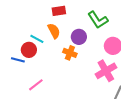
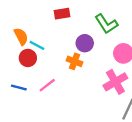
orange semicircle: (54, 31) -> (21, 36), moved
blue line: (18, 60) -> (19, 88), moved
pink line: (36, 85) -> (47, 85), moved

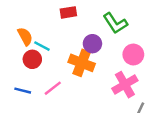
orange cross: (74, 61) -> (82, 63), size x1.5

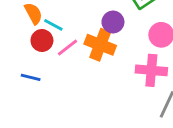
pink cross: (125, 85) -> (151, 70), turned 35
pink line: (53, 88) -> (68, 48), moved

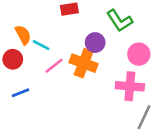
red circle: (42, 40) -> (13, 59), moved
blue line: (31, 77) -> (20, 93), turned -36

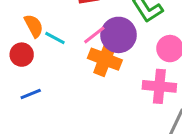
purple circle: (95, 43) -> (118, 35), size x1.5
pink line: (54, 66) -> (94, 35), moved

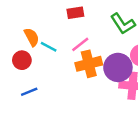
purple circle: (118, 35) -> (118, 67), moved
orange cross: (105, 59) -> (89, 64), turned -35

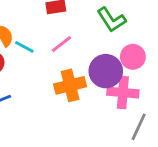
orange cross: (89, 64) -> (70, 85), moved

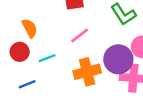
cyan line: (24, 47) -> (47, 58), moved, turned -49

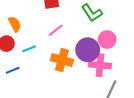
orange cross: (87, 72) -> (62, 60), turned 30

